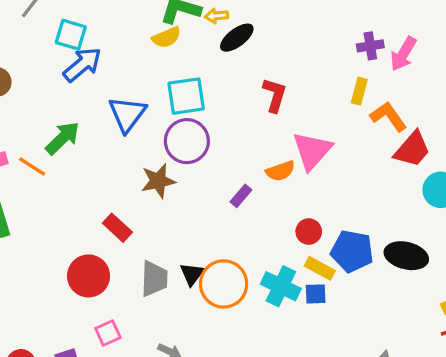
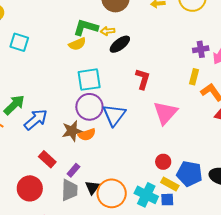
blue arrow: (82, 65) -> (36, 120), moved
blue triangle: (127, 114) -> (114, 115), moved
orange semicircle: (280, 171) -> (87, 135), moved
purple rectangle: (241, 196) -> (73, 170), moved

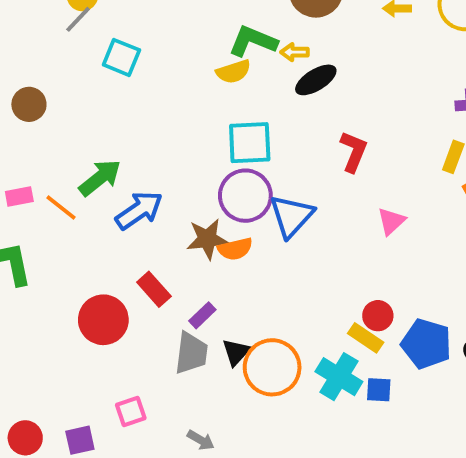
pink triangle: (165, 113) -> (391, 221), size x0.6
yellow rectangle: (170, 184) -> (366, 338), moved
red circle: (30, 188) -> (103, 320), moved

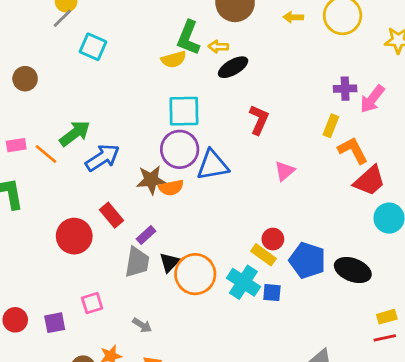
green L-shape: (253, 41) -> (188, 38), turned -92
blue triangle: (292, 216) -> (213, 165), turned 36

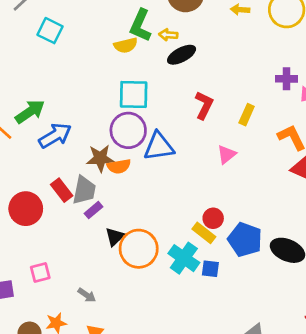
yellow rectangle: (331, 126) -> (247, 115), moved
gray trapezoid: (137, 262) -> (84, 190), moved

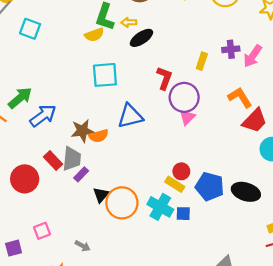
yellow rectangle: (247, 115) -> (202, 61), moved
purple circle: (128, 130) -> (184, 97), moved

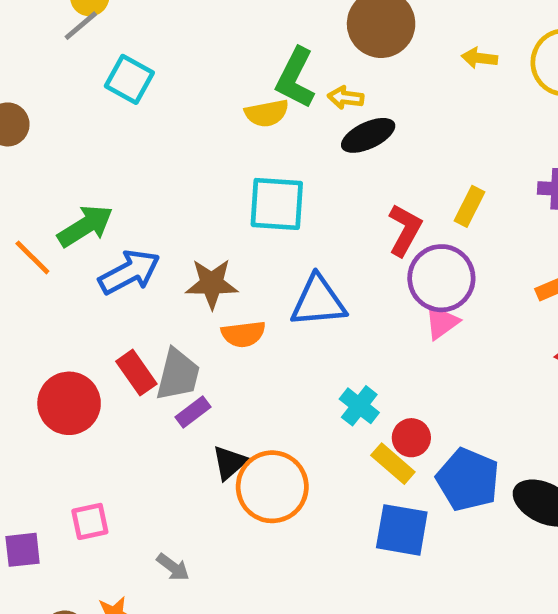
yellow rectangle: (202, 61) -> (469, 206), moved
brown star: (82, 131) -> (212, 284), moved
cyan cross: (160, 207) -> (359, 406), moved, size x0.7
blue square: (183, 214) -> (402, 530), size x1.6

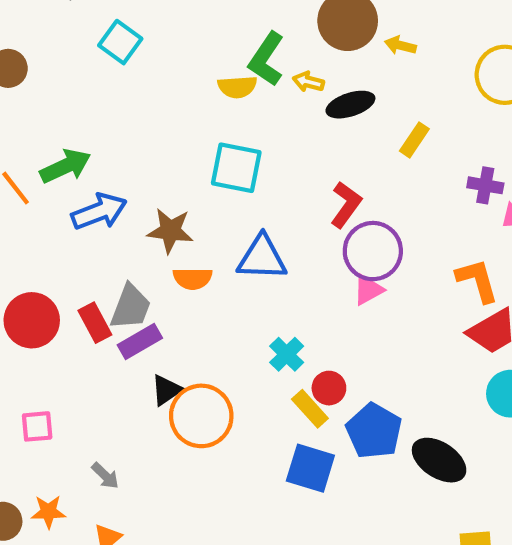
yellow arrow: (479, 58) -> (400, 45), moved
black ellipse: (368, 135) -> (350, 105), moved
yellow rectangle: (469, 206) -> (414, 140), moved
red rectangle: (136, 373) -> (95, 323), moved
purple rectangle: (193, 412) -> (140, 342), size x1.4

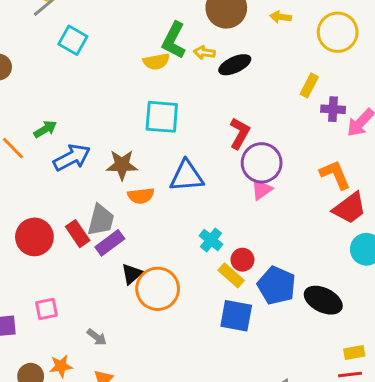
yellow arrow: (400, 45) -> (281, 17), moved
yellow rectangle: (414, 140) -> (309, 85), moved
green arrow: (65, 166) -> (45, 129), size x0.7

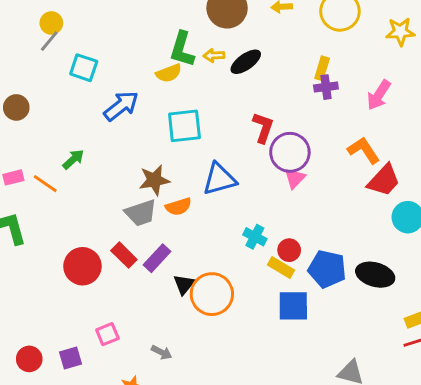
purple cross: (333, 109) -> (326, 87), moved
blue arrow: (72, 157) -> (121, 106), moved
gray trapezoid: (101, 220) -> (141, 213), moved, turned 68

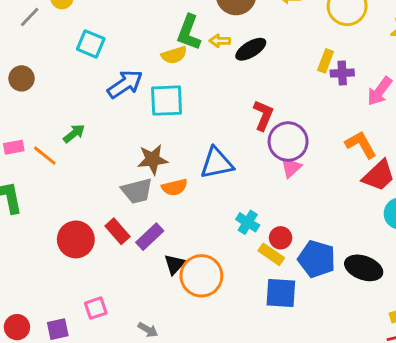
gray line: (49, 41) -> (30, 17), moved
purple cross: (326, 87) -> (342, 73), moved
cyan square: (184, 126) -> (167, 101), moved

